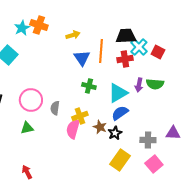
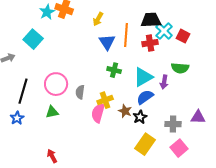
yellow arrow: (73, 35) -> (98, 19), turned 136
purple arrow: (139, 85) -> (164, 82), moved

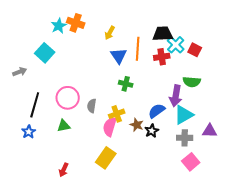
cyan triangle: (143, 77) -> (184, 115), moved
purple arrow: (164, 82) -> (176, 96), size x1.5
yellow rectangle: (145, 144) -> (106, 158), moved
red arrow: (52, 156) -> (64, 170), turned -128

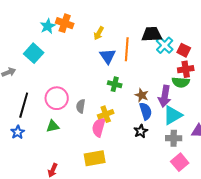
red cross: (162, 57) -> (186, 69), moved
blue semicircle: (157, 111) -> (146, 111), turned 108
brown star: (137, 125) -> (142, 95), moved
yellow rectangle: (106, 158) -> (95, 158), turned 45

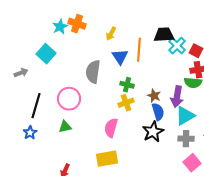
gray semicircle: (81, 106) -> (93, 72), moved, size x1.6
yellow cross: (106, 114) -> (126, 103), moved
black star: (141, 131) -> (153, 132), size x1.5

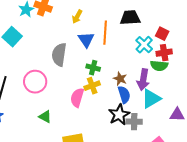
cyan cross: (177, 46) -> (144, 45), moved
green triangle: (65, 127) -> (45, 117), moved, turned 40
pink semicircle: (111, 128) -> (77, 98), moved
gray cross: (186, 139) -> (134, 122), moved

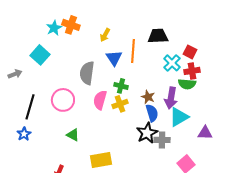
pink semicircle: (77, 98) -> (100, 100), moved

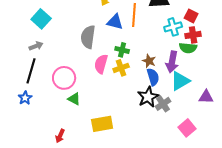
blue triangle: (114, 58) -> (115, 22), turned -42
cyan cross: (172, 63) -> (173, 27), turned 30
gray arrow: (15, 74) -> (36, 46), moved
pink circle: (63, 100) -> (64, 78), moved
gray cross: (162, 140) -> (163, 104), turned -35

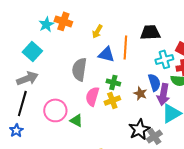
gray arrow: (36, 46) -> (27, 78), size x1.5
blue semicircle: (153, 77) -> (154, 82), moved
green triangle: (74, 99) -> (76, 120), moved

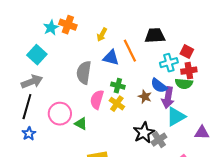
orange line: (125, 47) -> (130, 51), turned -30
blue semicircle: (154, 82) -> (159, 86), turned 144
yellow cross: (112, 100) -> (117, 104), turned -35
blue star: (16, 130) -> (29, 134), moved

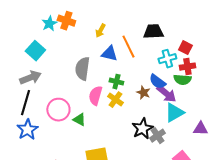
purple arrow: (168, 98) -> (166, 94), turned -60
blue star: (29, 134) -> (27, 130), size x1.5

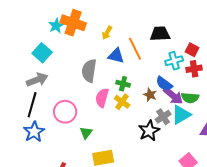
orange cross: (66, 21) -> (73, 23), size x1.4
green semicircle: (182, 80) -> (190, 98), moved
green triangle: (79, 120) -> (86, 133), moved, turned 40
gray cross: (157, 136) -> (163, 117), moved

